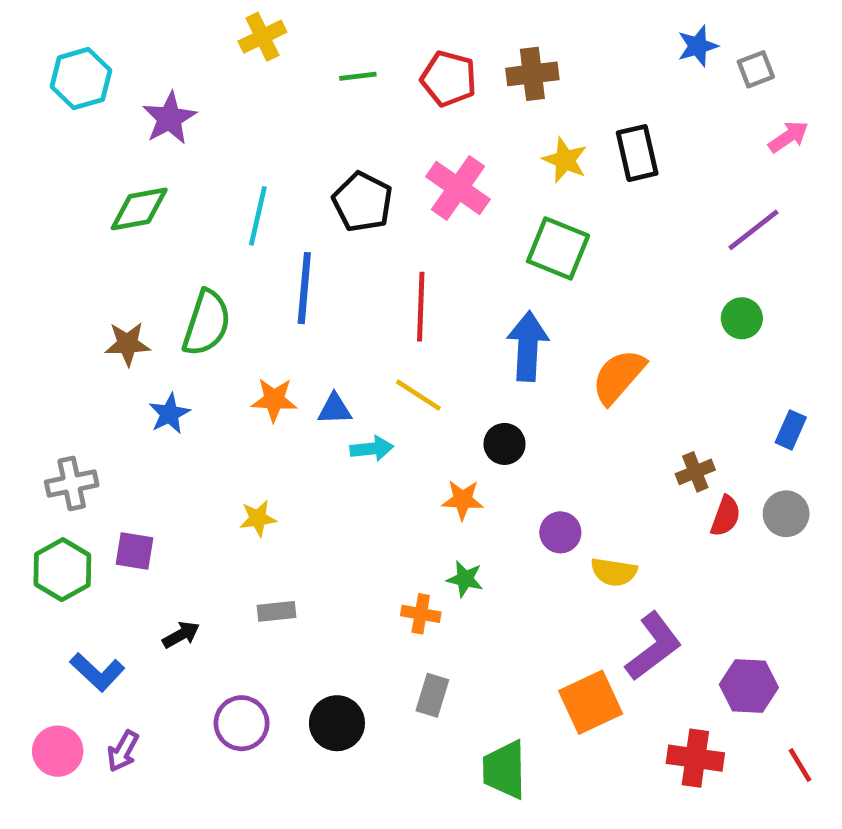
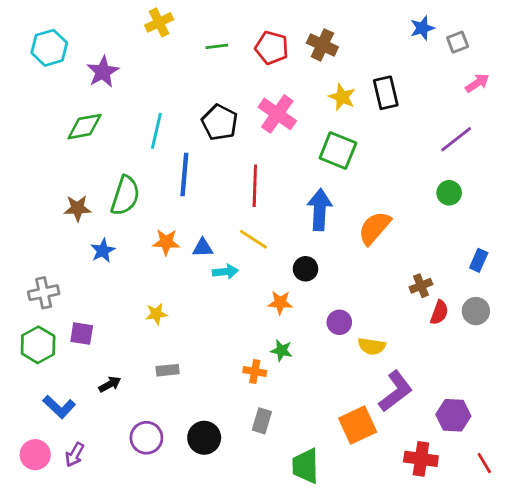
brown cross: (532, 74) -> (322, 45), turned 32

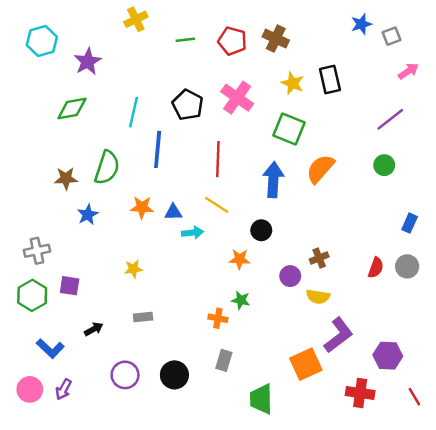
orange semicircle: (375, 228) -> (320, 169), moved
brown cross: (421, 286) -> (319, 258), moved

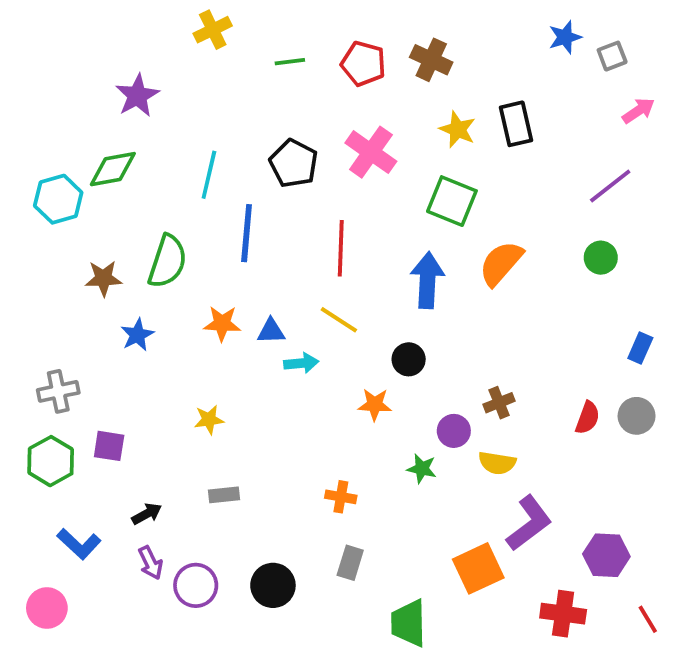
cyan hexagon: (42, 41) -> (58, 199), moved
green star: (241, 300) -> (422, 469), moved
purple arrow: (64, 389) -> (151, 563), moved, turned -55

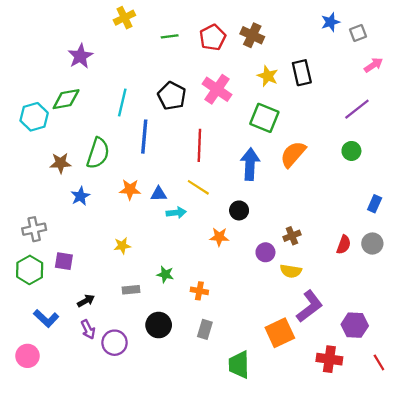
red pentagon: (363, 64) -> (213, 37), turned 30
green star: (422, 469) -> (165, 274), moved
black circle: (273, 585) -> (159, 325), moved

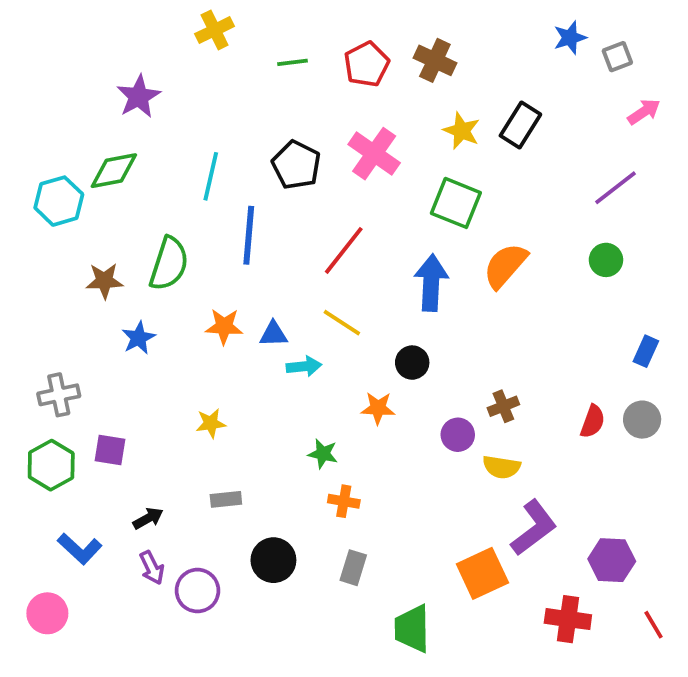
black rectangle: (302, 73) -> (520, 125), turned 45
red line: (199, 145) -> (344, 250), turned 36
green star: (165, 274) -> (323, 454), moved

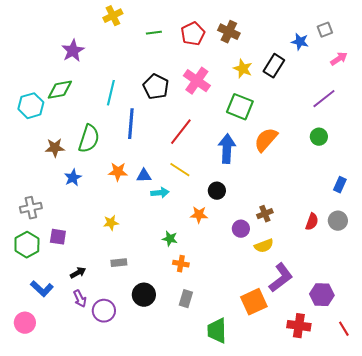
blue star: (570, 38) -> (300, 42), moved, turned 30
yellow semicircle: (501, 467) -> (264, 246), turned -30

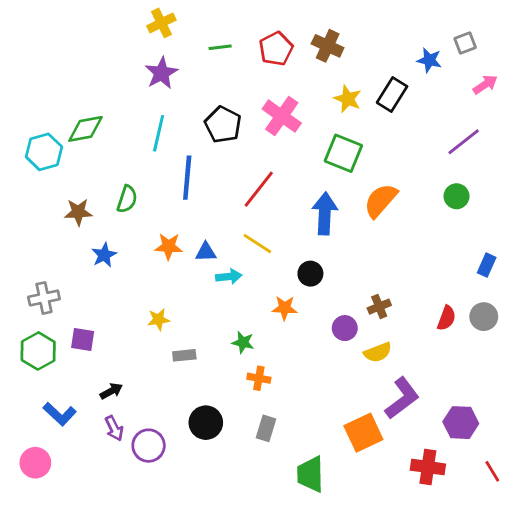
purple star: (73, 51) -> (161, 73), moved
green semicircle: (89, 139) -> (127, 199), size x0.7
gray rectangle: (119, 263) -> (184, 355), moved

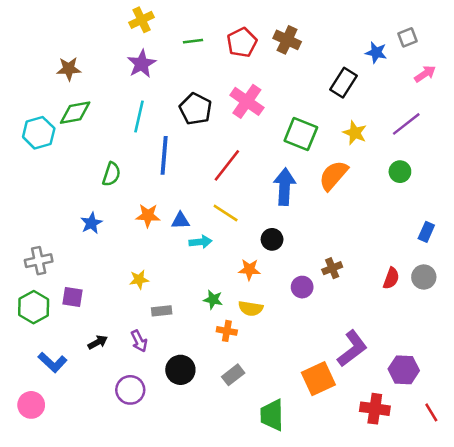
yellow star: (348, 99) -> (355, 133), moved
brown star: (78, 212) -> (69, 69), moved
yellow semicircle: (378, 352) -> (251, 308), moved, turned 30
purple arrow: (114, 428) -> (139, 341), moved
gray rectangle: (266, 428) -> (233, 375), turned 35

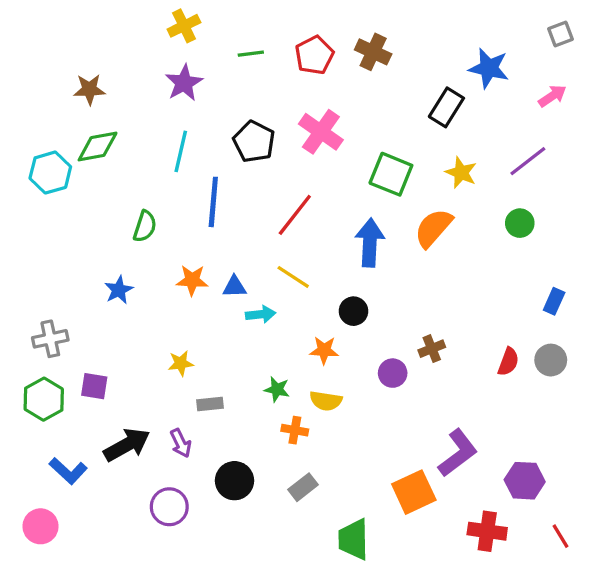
gray square: (407, 37) -> (561, 34), moved
blue star: (376, 52) -> (489, 68), size x1.4
black arrow: (98, 342) -> (127, 445), size x1.8

